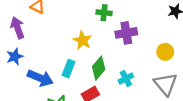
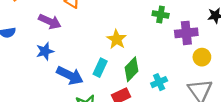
green cross: (104, 13) -> (161, 14), moved
purple arrow: (18, 28) -> (50, 22), turned 130
purple cross: (126, 33) -> (186, 33), moved

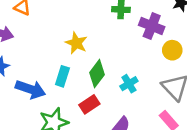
purple cross: (186, 33) -> (152, 26), turned 35

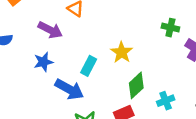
cyan rectangle: (62, 76) -> (89, 66), moved

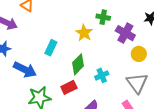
yellow star: (122, 52) -> (84, 33), moved
cyan rectangle: (89, 66) -> (51, 48), moved

